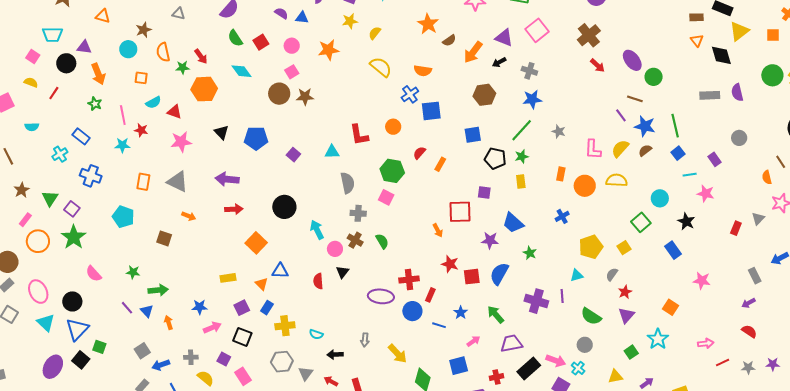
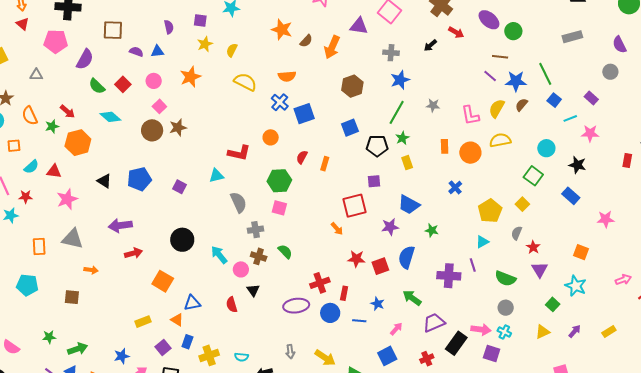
black arrow: (499, 62) -> (430, 45), moved
purple semicircle: (737, 92) -> (619, 45), moved
red L-shape: (359, 135) -> (239, 153), turned -55

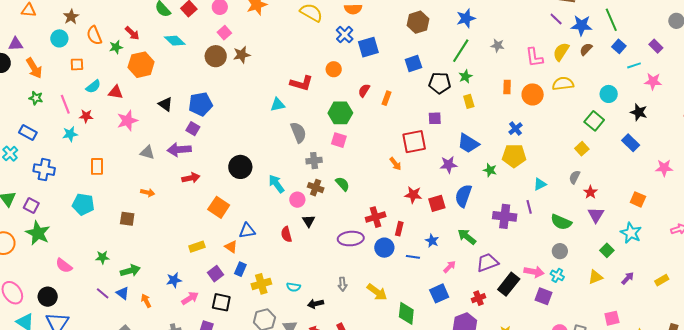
purple square: (179, 187) -> (193, 129), moved
yellow pentagon: (490, 211) -> (514, 156), moved, turned 30
gray triangle: (72, 239) -> (147, 152), moved, size x0.7

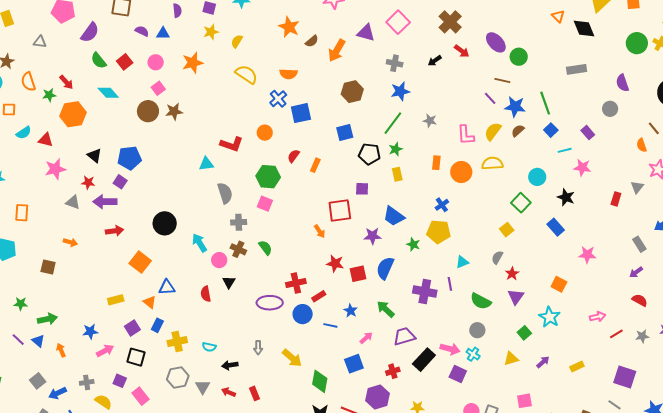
red star: (86, 116) -> (88, 182), moved
red rectangle: (399, 229) -> (319, 296), turned 40

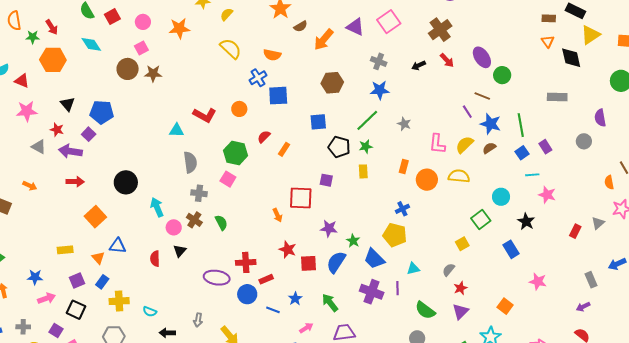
purple rectangle: (588, 133) -> (545, 147), moved
blue trapezoid: (394, 216) -> (374, 259), moved
green star: (413, 244) -> (353, 241), moved

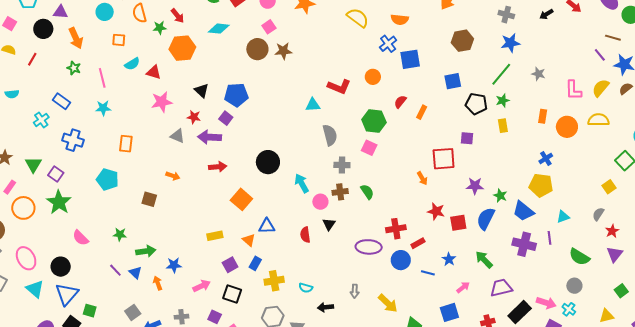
cyan diamond: (91, 44) -> (219, 29), turned -45
brown cross: (194, 220) -> (340, 192), turned -35
blue star: (35, 277) -> (174, 265), moved

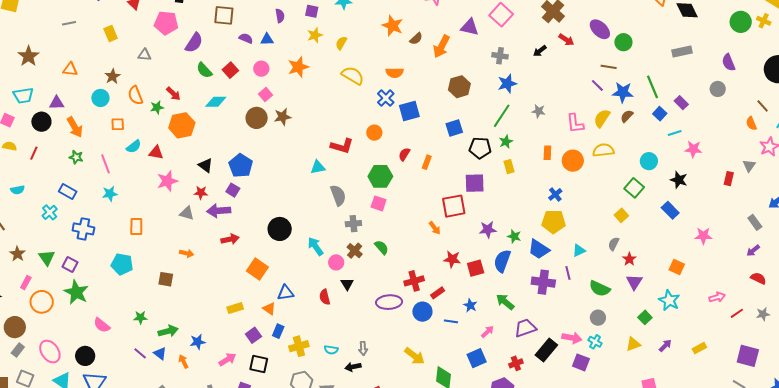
blue pentagon: (236, 95) -> (241, 166), turned -30
purple square: (467, 138) -> (475, 183), size x1.5
brown cross: (340, 192) -> (355, 251), turned -35
gray arrow: (355, 291) -> (363, 348), moved

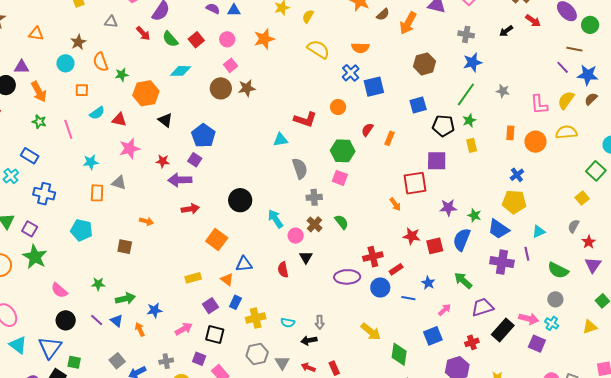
red arrow: (173, 94) -> (143, 33), moved
black triangle: (206, 165) -> (165, 120), moved
cyan star: (110, 194) -> (91, 162), moved
gray triangle: (187, 213) -> (119, 183), moved
black circle: (85, 356) -> (66, 320), moved

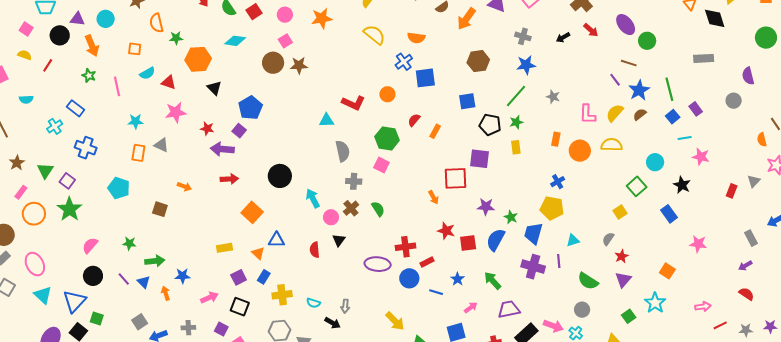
cyan circle: (65, 63) -> (106, 19), moved
blue star: (588, 75) -> (639, 90), turned 30
blue trapezoid: (499, 229) -> (533, 233), turned 65
pink semicircle: (59, 290) -> (90, 245), turned 84
black arrow: (309, 340) -> (333, 323), turned -147

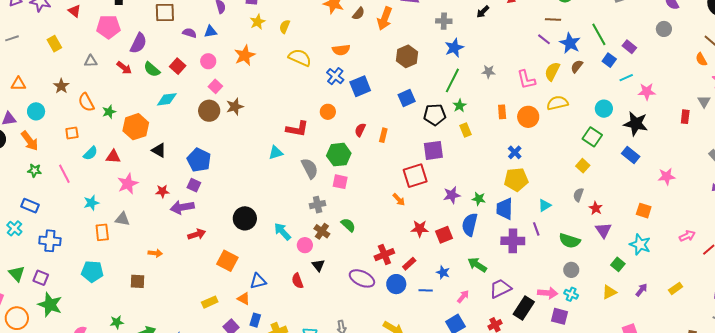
gray semicircle: (343, 151) -> (310, 168), moved
black star: (682, 185) -> (636, 124), size x1.4
purple ellipse: (378, 264) -> (362, 278), turned 35

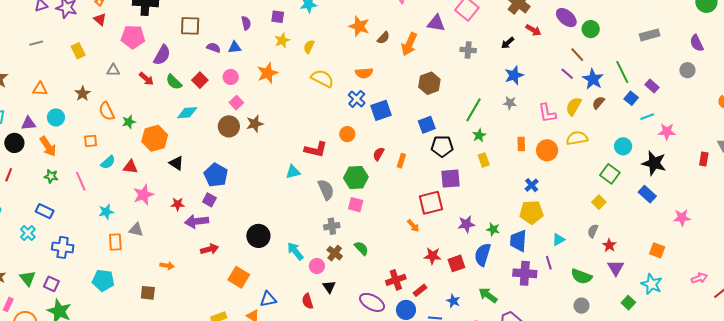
brown line: (553, 20) -> (577, 55), turned 42
blue star: (454, 48) -> (514, 75), moved
black pentagon: (435, 115) -> (442, 146), moved

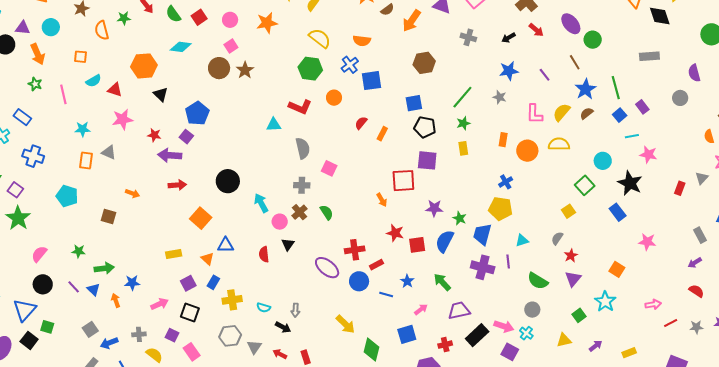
purple line: (567, 74) -> (545, 75), moved
green star: (129, 122) -> (124, 18), moved
brown star: (255, 124) -> (245, 70), turned -30
green hexagon: (356, 177) -> (310, 69), moved

